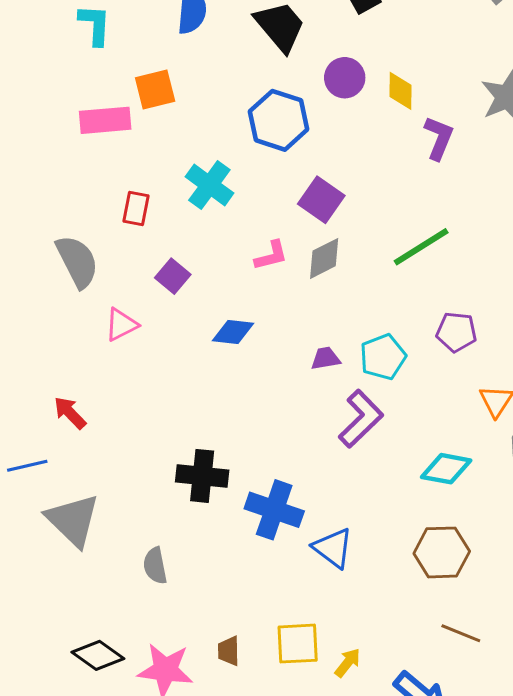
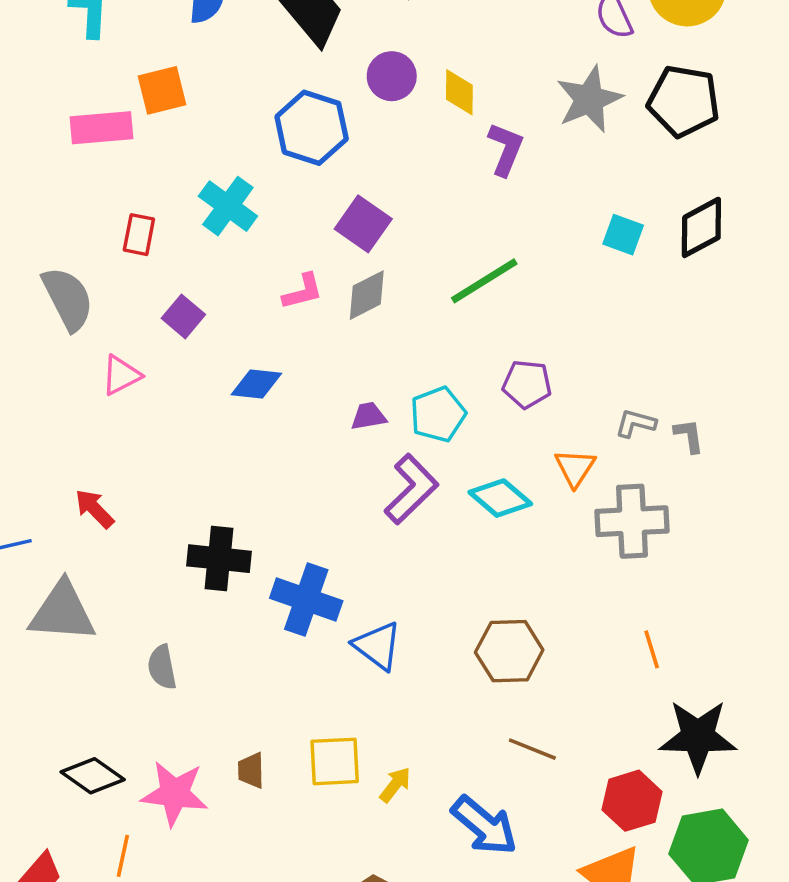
red arrow: (70, 413) -> (94, 509), moved
cyan diamond: (446, 469) -> (500, 498), moved, turned 30
gray triangle: (73, 520) -> (62, 612), turned -40

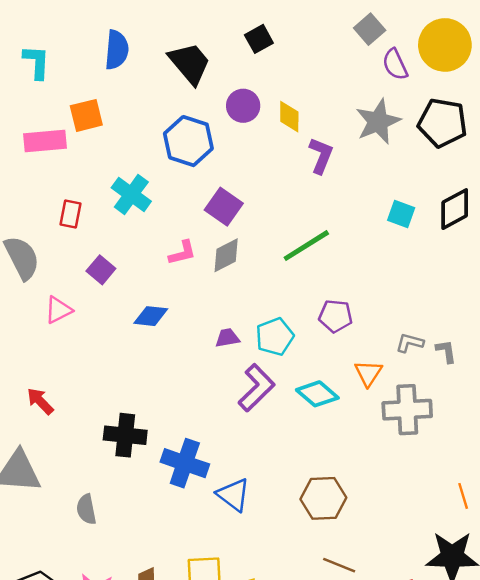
orange line: (652, 649) -> (463, 496), moved

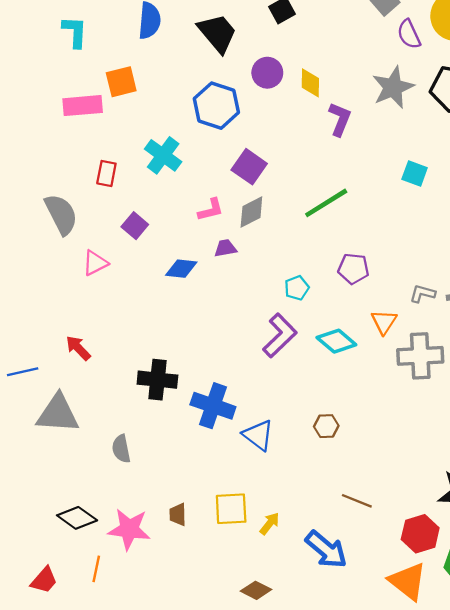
cyan pentagon: (275, 337) -> (297, 288), size x0.7
purple trapezoid: (227, 338) -> (225, 248), moved
brown hexagon: (323, 498) -> (326, 426), moved, size x0.6

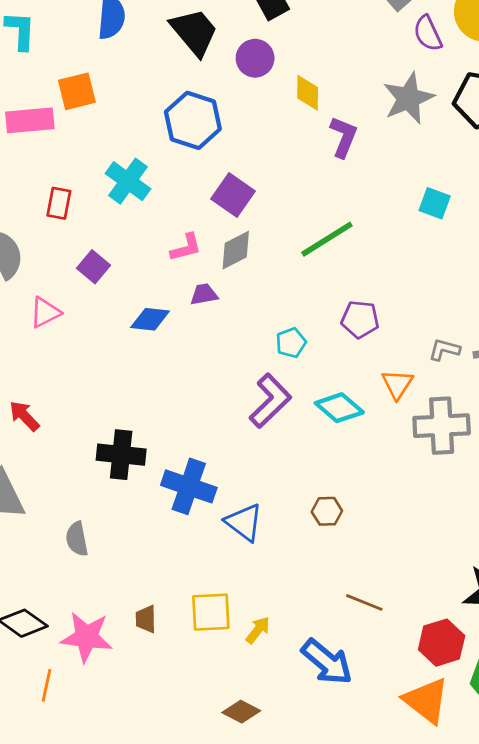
purple circle: (267, 73) -> (255, 58), moved

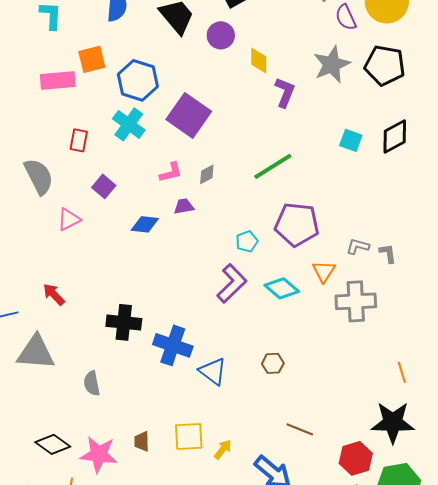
blue hexagon: (193, 120) -> (138, 80), moved
purple square: (233, 195) -> (189, 115), moved, size x1.4
gray diamond: (236, 250) -> (207, 174), size x0.7
purple pentagon: (360, 319) -> (297, 224), size x1.6

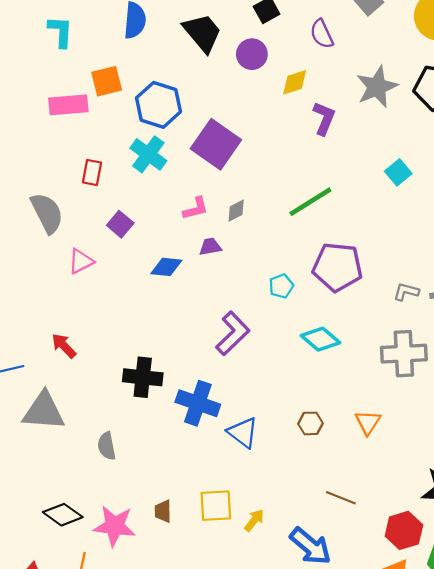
purple semicircle: (346, 17) -> (322, 34), moved
yellow diamond: (259, 60) -> (295, 82), turned 72
cyan square: (351, 140) -> (398, 172), turned 30
orange triangle: (324, 271) -> (368, 422), moved
purple L-shape: (232, 283) -> (233, 333), moved

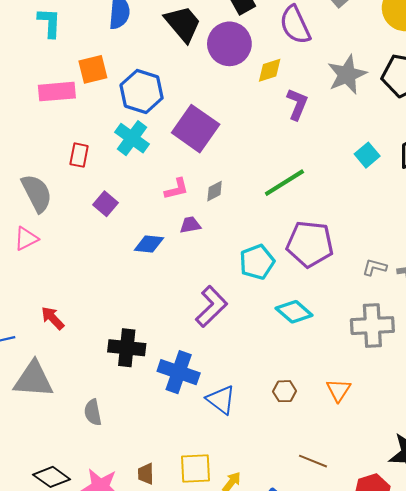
purple semicircle: (322, 34) -> (295, 25), size x1.4
purple circle: (252, 54) -> (229, 44), size x1.5
pink triangle: (81, 261) -> (26, 239), moved
cyan pentagon: (281, 286) -> (257, 262), size x1.5

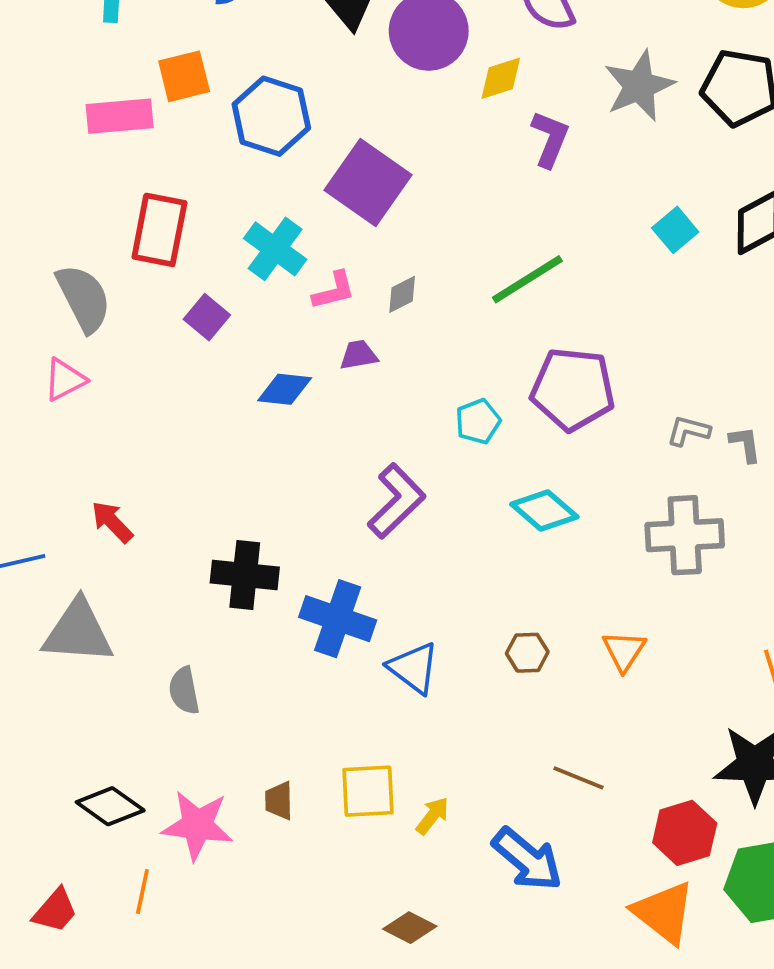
cyan cross: (132, 138) -> (275, 249), moved
red rectangle: (79, 155) -> (159, 230), size x1.6
cyan pentagon: (257, 262) -> (478, 421), size x0.7

